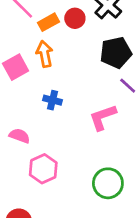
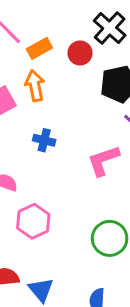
red circle: (75, 18) -> (80, 53), moved

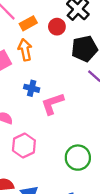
pink L-shape: (103, 160) -> (53, 104), moved

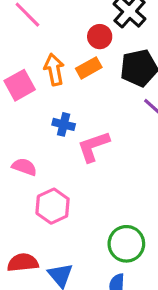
orange rectangle: (28, 23) -> (89, 68), moved
green circle: (78, 158) -> (126, 244), moved

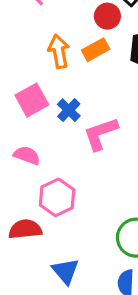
pink square: (20, 85) -> (32, 100), moved
blue cross: (64, 124) -> (69, 110), turned 30
red semicircle: (23, 263) -> (25, 229), moved

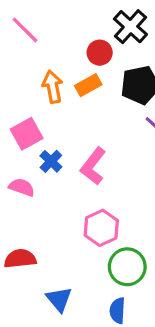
blue cross: (69, 110) -> (51, 161), moved
pink L-shape: (101, 134) -> (93, 166), turned -33
pink hexagon: (57, 197) -> (101, 228), moved

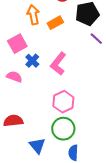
orange rectangle: (88, 85) -> (55, 23), moved
green circle: (127, 267) -> (63, 129), moved

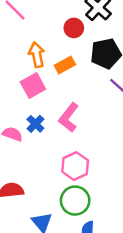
pink square: (17, 44) -> (33, 85), moved
blue cross: (32, 61) -> (35, 124), moved

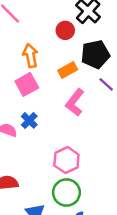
orange rectangle: (65, 65) -> (68, 70), moved
pink L-shape: (69, 117) -> (75, 102), moved

